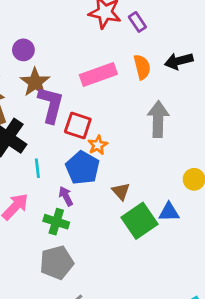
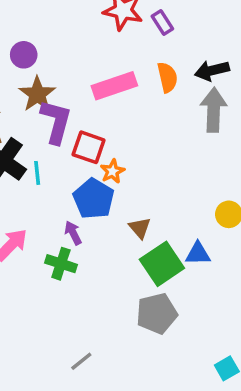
gray arrow: (158, 119) -> (214, 110), moved
cyan line: (37, 168) -> (37, 173), moved
gray pentagon: (57, 263) -> (157, 313), moved

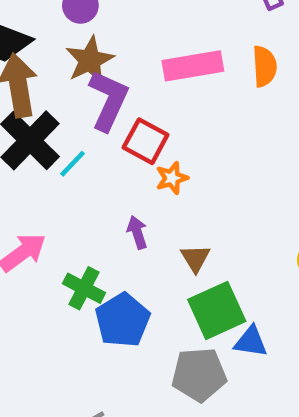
cyan line: (37, 173) -> (72, 164), turned 40
blue pentagon: (94, 199) -> (123, 320), moved
purple arrow: (73, 233) -> (137, 232), moved
blue triangle: (198, 254) -> (251, 342), moved

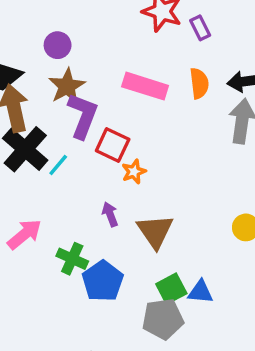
pink rectangle: (193, 66) -> (145, 86), turned 30
brown triangle: (195, 258) -> (155, 231), size x1.6
green square: (217, 310) -> (171, 289), moved, size x0.7

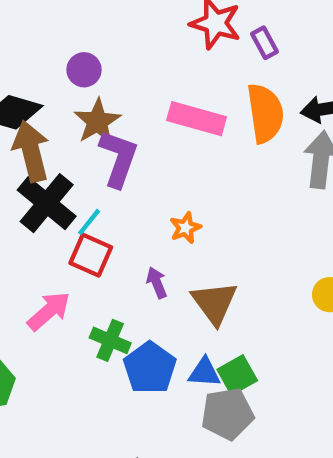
orange semicircle: (199, 83) -> (265, 113), size x1.5
red square: (113, 145) -> (91, 255), moved
blue triangle: (200, 292) -> (204, 372), moved

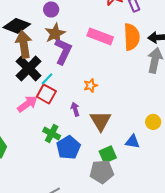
pink arrow: (49, 311) -> (27, 104), moved
blue triangle: (204, 372) -> (132, 142), moved

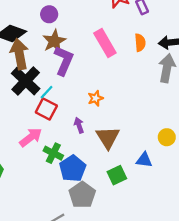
pink rectangle: (100, 36) -> (105, 43), turned 40
orange semicircle: (132, 37) -> (140, 43), size x0.6
pink arrow: (27, 104) -> (31, 137), moved
gray pentagon: (102, 172) -> (82, 195), moved, turned -30

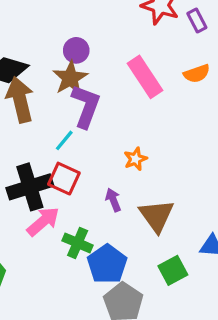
purple circle: (49, 14) -> (76, 50), moved
orange semicircle: (140, 43) -> (197, 74), turned 78
black cross: (26, 81) -> (30, 187), moved, turned 32
cyan line: (47, 92) -> (64, 140), moved

